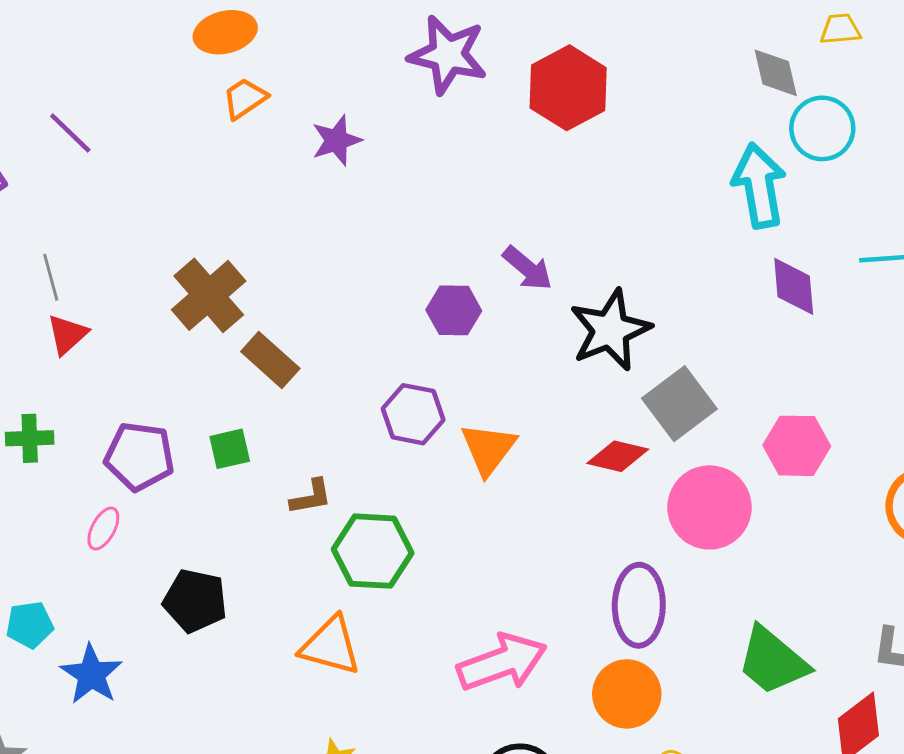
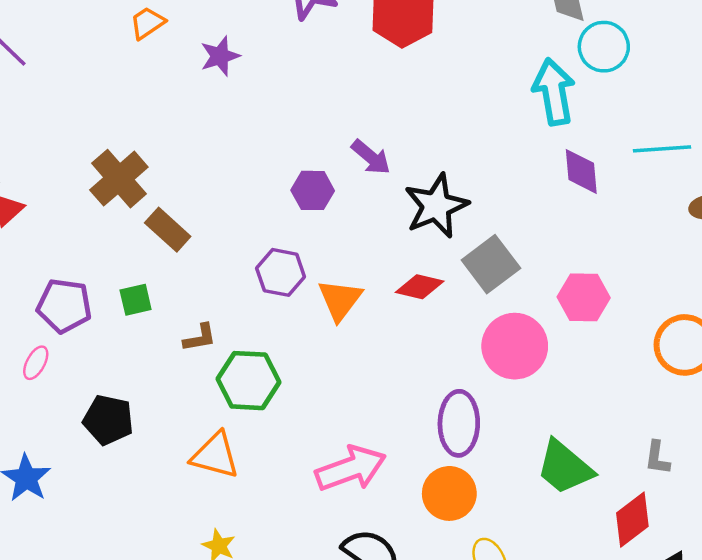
red diamond: (618, 456) -> (420, 287), moved

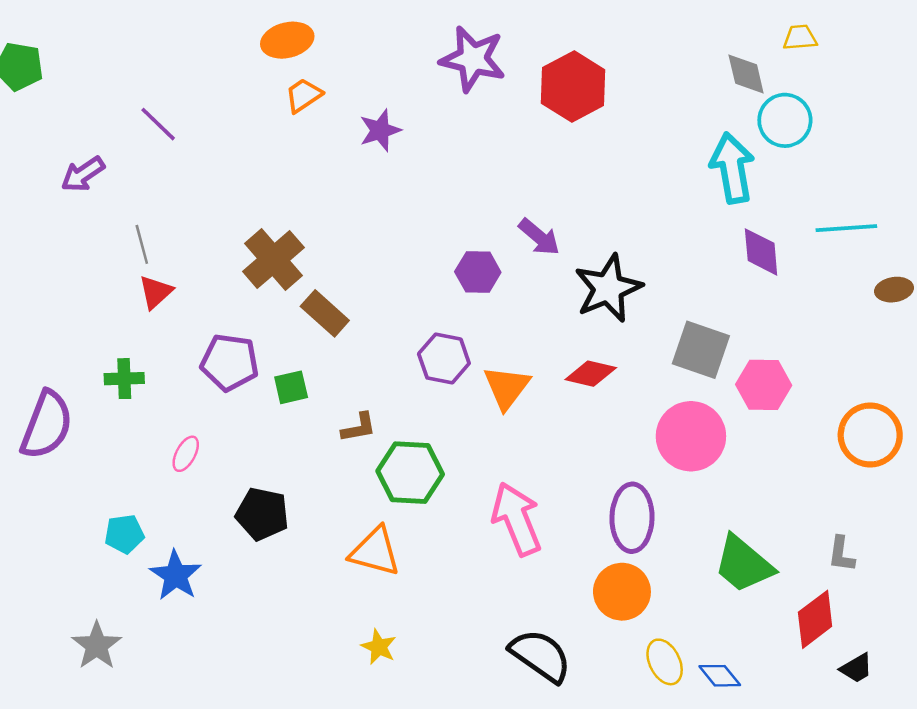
gray square: (491, 264) -> (701, 350), moved, turned -34
purple pentagon: (64, 306) -> (230, 362), moved
pink arrow: (351, 469) -> (517, 519), moved, turned -92

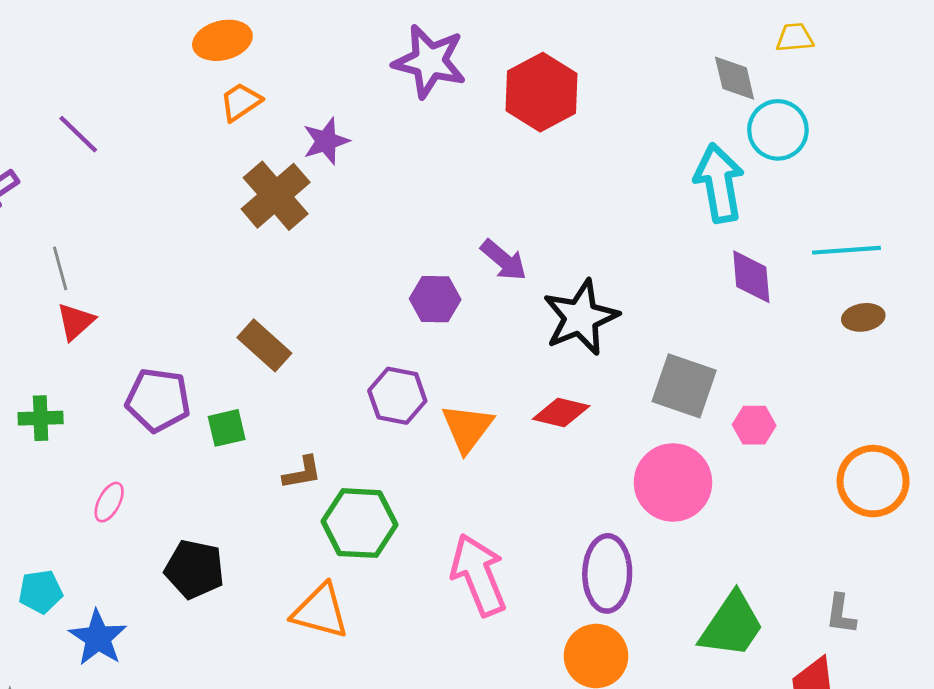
brown cross: (273, 259) -> (276, 196), moved
brown ellipse: (894, 290) -> (863, 317), moved
pink hexagon: (764, 385) -> (754, 425), size x0.7
green trapezoid: (744, 564) -> (732, 625), turned -96

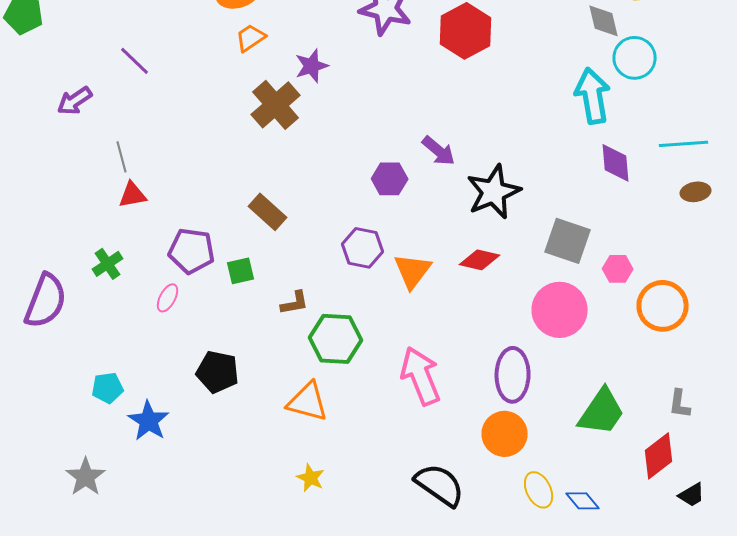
red triangle: (76, 322) -> (133, 195), turned 32
green cross: (41, 418) -> (108, 264), turned -32
orange circle: (873, 481) -> (663, 306), moved
pink ellipse: (109, 502) -> (168, 298), moved

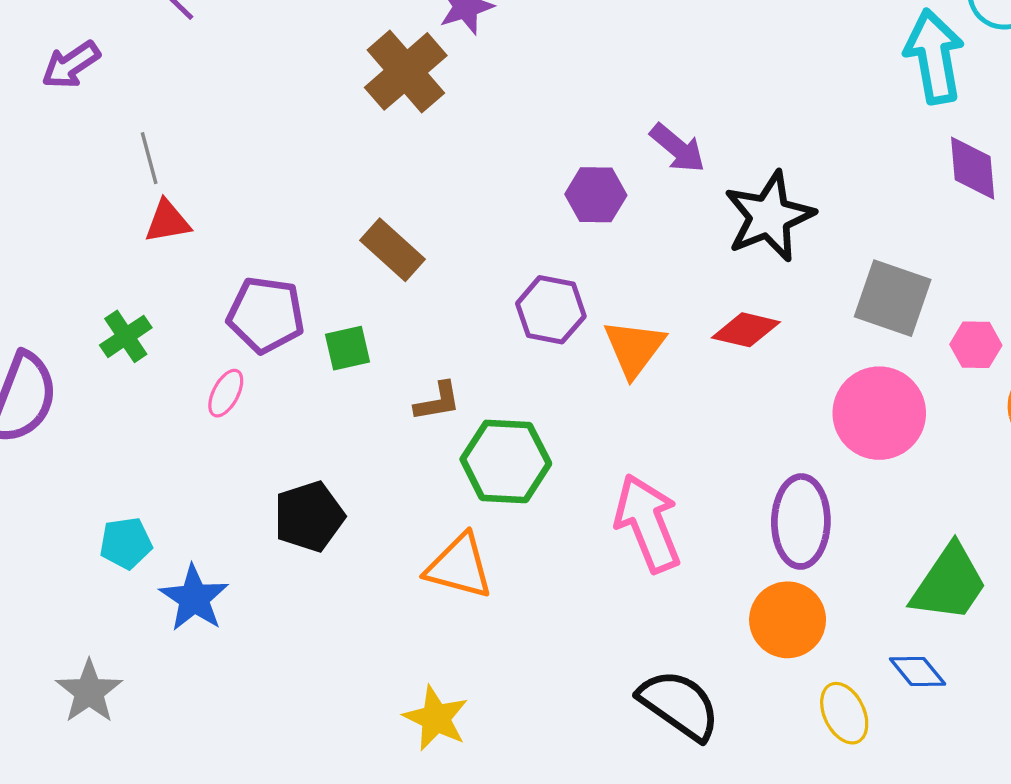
black pentagon: (218, 372) -> (309, 516), turned -30
yellow star: (311, 478) -> (436, 718), moved, size x1.4
blue diamond: (583, 501) -> (918, 672), moved

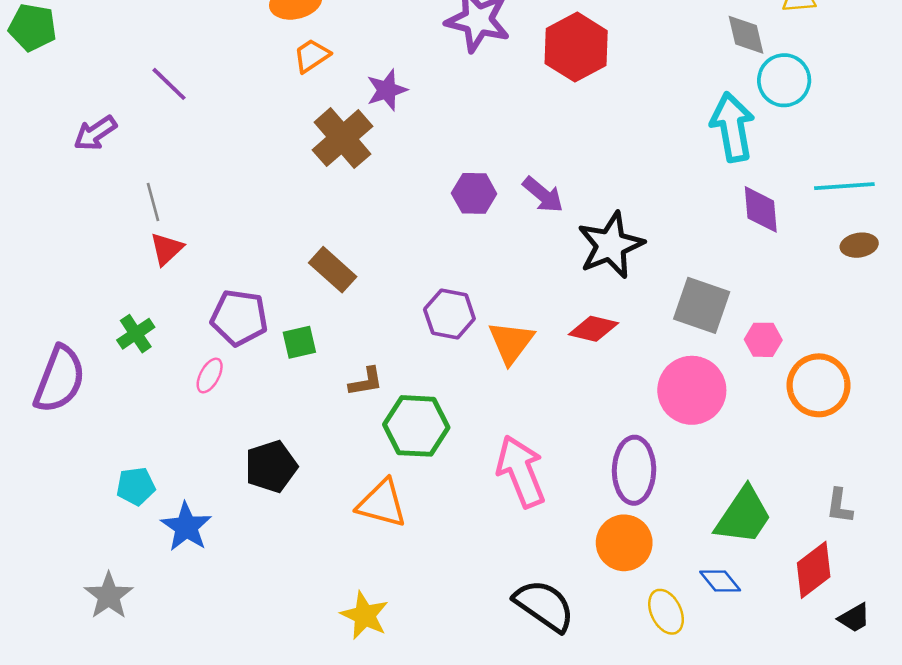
purple hexagon: (596, 195) -> (474, 193), moved
red triangle: (167, 221) -> (167, 249), turned -33

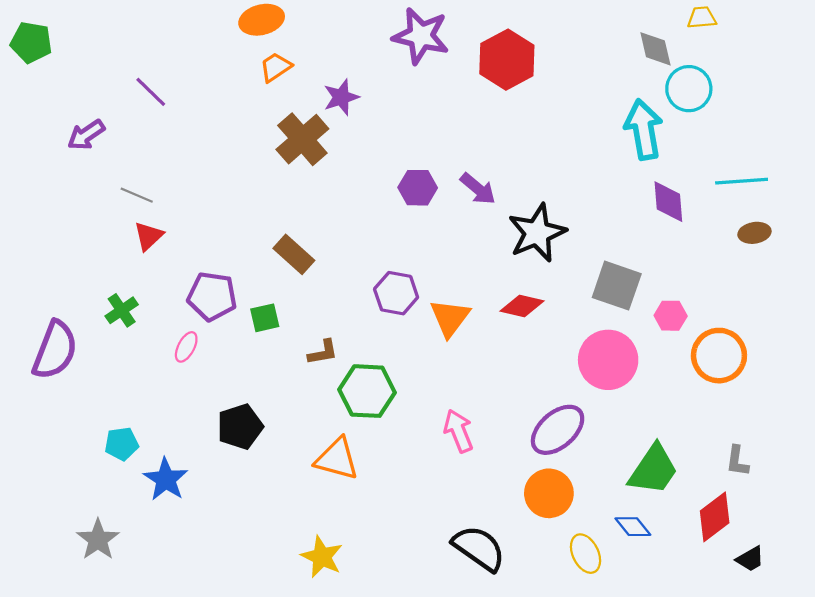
gray line: (153, 202) -> (137, 195), turned -52
purple ellipse: (634, 470) -> (558, 430), turned 48
pink arrow: (521, 471) -> (459, 431), size x0.7

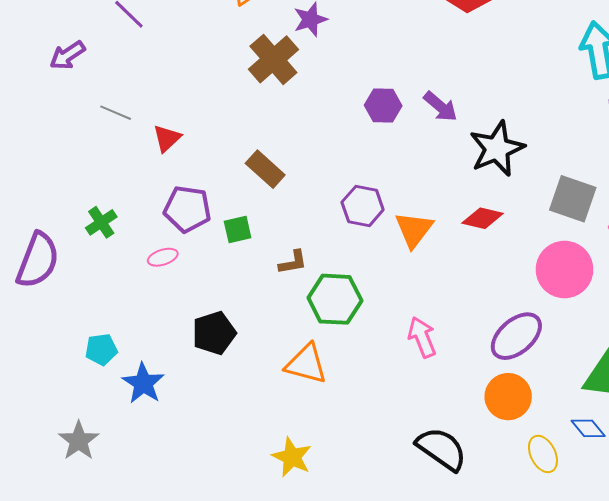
red triangle: (149, 236) -> (167, 138), moved
pink ellipse: (186, 347) -> (163, 257), turned 44

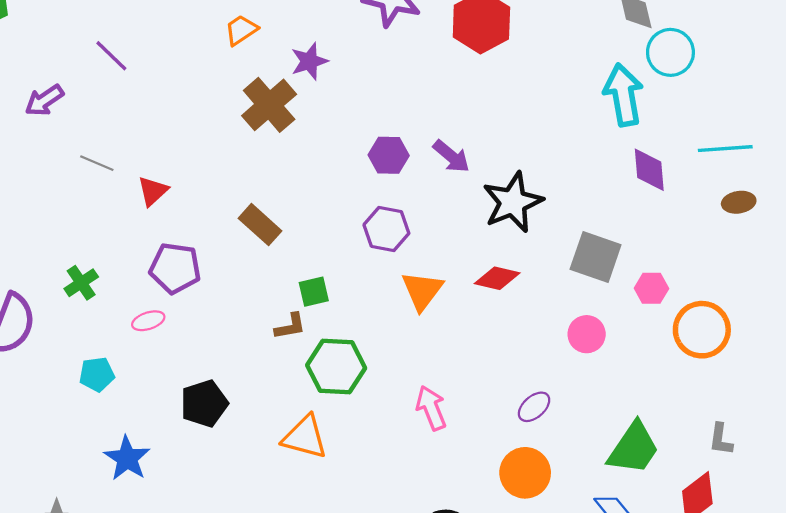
purple hexagon: (363, 206) -> (386, 229), moved
green square: (238, 230) -> (314, 292), moved
pink circle: (565, 270) -> (587, 334), size x0.6
purple ellipse: (516, 336) -> (534, 407), size x0.6
cyan pentagon: (101, 349) -> (97, 374), moved

